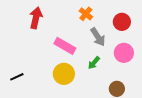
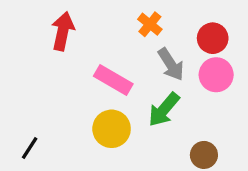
pink circle: (124, 53) -> (216, 75), moved
green arrow: (94, 63) -> (164, 110), size x1.5
black line: (17, 77) -> (30, 148), moved, turned -32

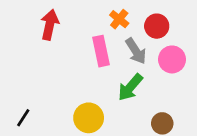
red circle: (213, 38) -> (157, 26), moved
pink rectangle: (113, 80) -> (101, 51), moved, turned 48
yellow circle: (112, 129) -> (89, 118), moved

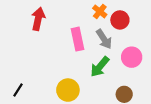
orange cross: (119, 19) -> (100, 11), moved
pink circle: (172, 59) -> (132, 57), moved

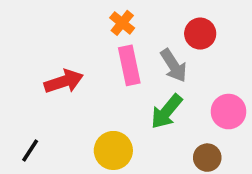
orange cross: (100, 11) -> (122, 23), moved
red arrow: (38, 19) -> (64, 81), moved, turned 60
pink circle: (132, 57) -> (228, 112), moved

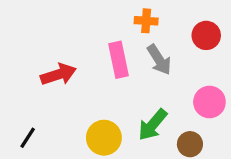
orange cross: (122, 23) -> (146, 21), moved, turned -35
red circle: (200, 34) -> (206, 35), moved
green arrow: (166, 112) -> (153, 125), moved

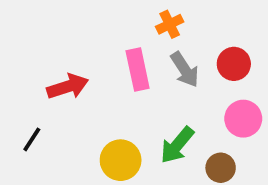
orange cross: (146, 21) -> (170, 24), turned -30
red circle: (206, 35) -> (234, 64), moved
black line: (28, 138) -> (32, 139), moved

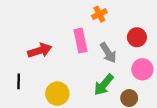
gray arrow: (185, 70) -> (108, 53), moved
black line: (32, 139) -> (19, 81), turned -32
yellow circle: (121, 160) -> (57, 94), moved

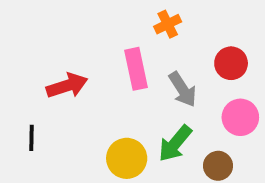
yellow circle: (57, 94) -> (127, 158), moved

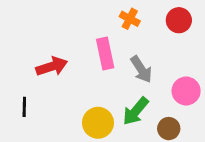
orange cross: (168, 24) -> (130, 19), turned -36
red circle: (231, 63) -> (179, 20), moved

